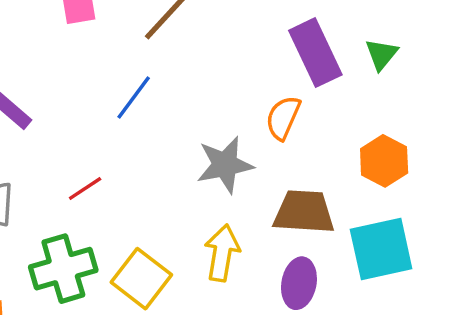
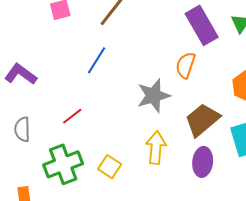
brown trapezoid: (304, 212) -> (202, 120), turned -39
yellow square: (141, 279) -> (110, 167), size x0.7

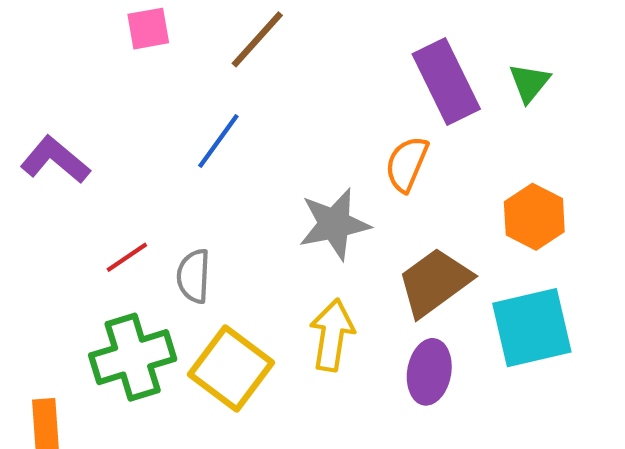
red line: (72, 116) -> (127, 257), moved
gray semicircle: (22, 129) -> (194, 276), moved
yellow square: (110, 167) -> (231, 368), size x1.6

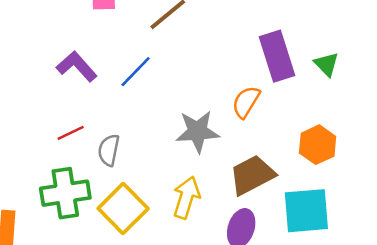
green triangle: (529, 83) -> (326, 64), turned -32
purple L-shape: (55, 160) -> (77, 66), moved

